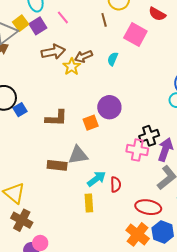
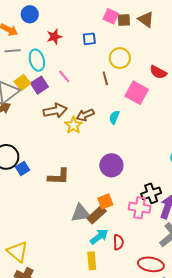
orange square: (91, 123) -> (105, 201), moved
brown rectangle: (57, 165) -> (97, 215), moved, turned -48

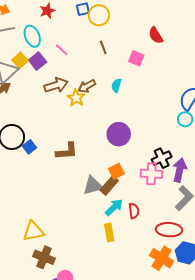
yellow circle: (120, 58) -> (99, 15), moved
red semicircle: (158, 72) -> (156, 35), turned 36
pink square: (137, 93) -> (136, 58), size x0.7
yellow triangle: (18, 252) -> (33, 231), turned -45

